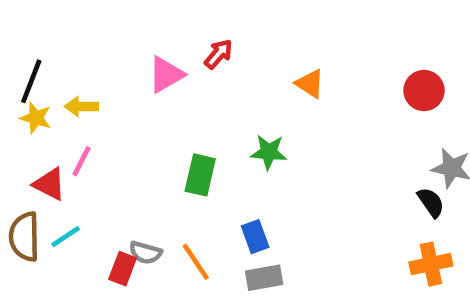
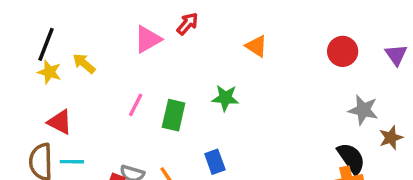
yellow arrow: (81, 106) -> (84, 63), turned 40
pink line: (81, 161) -> (136, 105), moved
black semicircle: (431, 202) -> (351, 158), moved, size x1.4
cyan line: (65, 237) -> (72, 162), turned 35

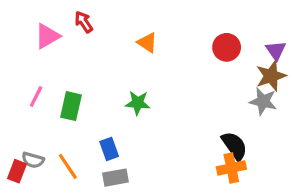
red arrow: (187, 24) -> (84, 22), turned -75
green star: (225, 98) -> (138, 103), moved
gray star: (363, 110) -> (263, 101), moved
brown star: (391, 138) -> (271, 76), moved, size x1.4

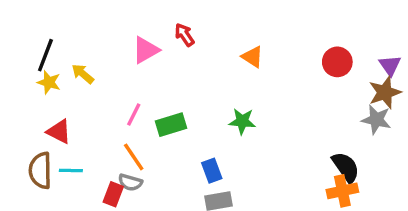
green rectangle: (71, 106) -> (171, 125), turned 60
orange line: (68, 166) -> (134, 157), moved

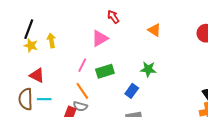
pink triangle: (146, 50) -> (100, 38), moved
yellow arrow: (83, 74) -> (51, 40), turned 40
blue rectangle: (212, 171) -> (132, 91), moved, turned 56

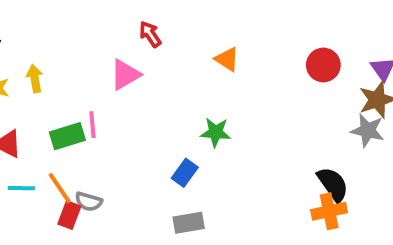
pink line: (82, 65) -> (92, 125), turned -32
green rectangle: (105, 71) -> (67, 136), moved
orange line: (82, 91) -> (60, 188), moved

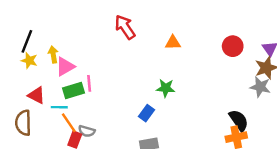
red arrow: (150, 34) -> (125, 27), size x1.5
orange triangle: (227, 59) -> (173, 43), turned -35
pink triangle: (125, 75) -> (65, 67), moved
cyan line: (21, 188) -> (59, 107), moved

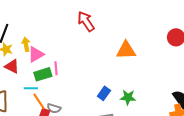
orange triangle: (173, 43) -> (126, 50), moved, size x1.5
green star: (166, 88) -> (128, 97), moved
red triangle: (36, 95) -> (12, 66), moved

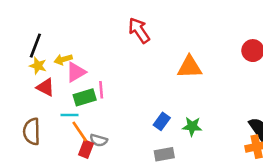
yellow arrow: (26, 44) -> (63, 59), turned -96

